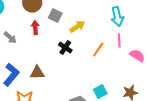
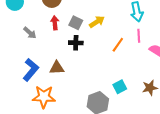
gray square: (55, 16) -> (76, 23), moved
black cross: (65, 48) -> (76, 43), moved, turned -32

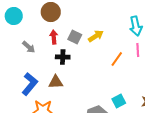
black cross: (76, 43) -> (63, 57), moved

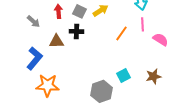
black cross: (63, 57) -> (76, 31), moved
brown triangle: (56, 82) -> (56, 41), moved

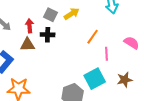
red arrow: (58, 11) -> (30, 26), moved
pink line: (142, 24) -> (107, 54), moved
cyan square: (124, 75) -> (95, 79), size x1.5

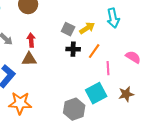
yellow arrow: (72, 14) -> (87, 28), moved
gray square: (51, 15) -> (68, 29), moved
black cross: (48, 35) -> (73, 49), moved

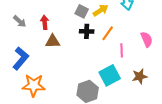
pink semicircle: (133, 57) -> (147, 39), turned 35
brown triangle: (29, 59) -> (53, 41), moved

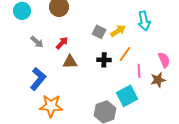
red arrow: (45, 22) -> (62, 43), turned 48
black cross: (87, 31) -> (104, 60), moved
brown star: (140, 76) -> (158, 80), moved

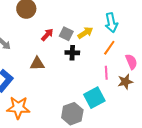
red arrow: (62, 43) -> (47, 35), moved
orange line: (125, 54) -> (109, 48), moved
black cross: (104, 60) -> (72, 53), moved

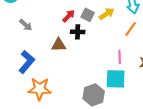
black cross: (72, 53) -> (78, 32), moved
pink line: (106, 73) -> (120, 57), moved
cyan square: (94, 98) -> (116, 79), turned 30

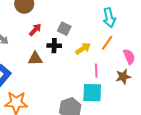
yellow arrow: (107, 14) -> (83, 49), moved
red arrow: (69, 16) -> (35, 30), moved

